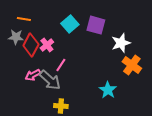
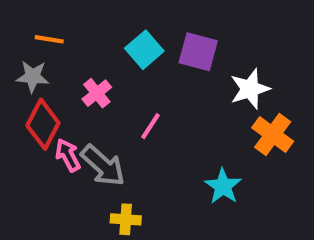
red diamond: (31, 45) -> (43, 124), moved
pink line: (61, 65) -> (151, 126), moved
pink arrow: (33, 75) -> (68, 155), turned 91

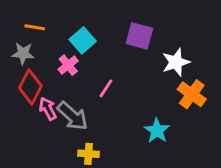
cyan square: (144, 50) -> (83, 40), moved

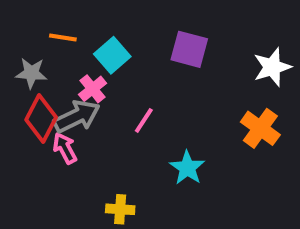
orange line: (35, 27) -> (63, 37), moved
white star: (176, 62) -> (272, 67), moved
gray arrow: (73, 116) -> (77, 116), moved, turned -68
cyan star: (157, 131) -> (187, 168), moved

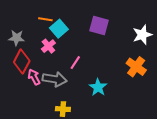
orange line: (63, 37) -> (45, 19), moved
gray arrow: (77, 116) -> (55, 79), moved, turned 35

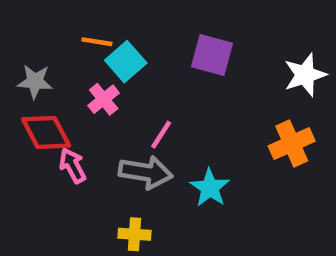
red diamond: (22, 62) -> (46, 132), turned -55
orange cross: (136, 67) -> (292, 143), turned 30
gray arrow: (55, 79) -> (146, 172), moved

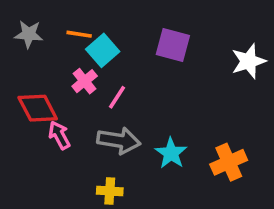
gray star: (35, 82) -> (29, 34), moved
pink line: (161, 135) -> (117, 97), moved
orange cross: (292, 143) -> (229, 162), moved

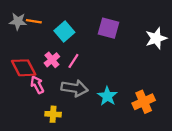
orange line: (79, 34) -> (34, 21), moved
pink cross: (85, 81) -> (52, 60), moved
yellow cross: (110, 191) -> (53, 114), moved

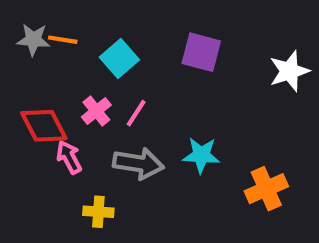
cyan star: (107, 96) -> (201, 155), moved, turned -30

